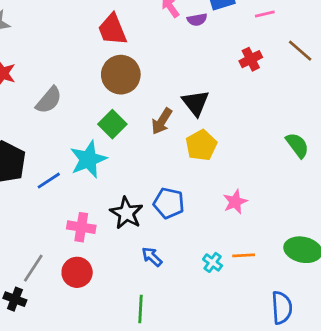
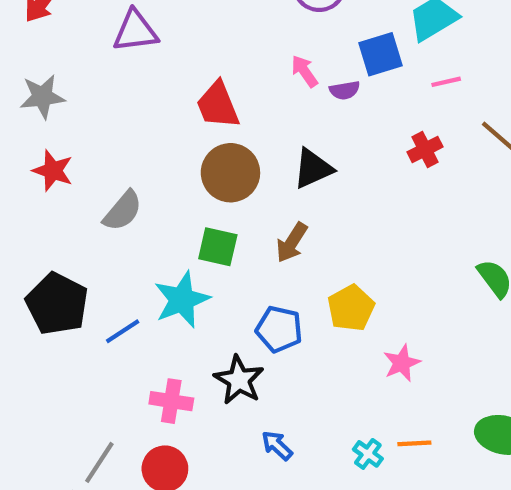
black triangle: (196, 103) -> (313, 169), moved, turned 44
green square: (112, 124) -> (218, 247), turned -32
yellow pentagon: (201, 145) -> (351, 308), moved
blue pentagon: (169, 203) -> (279, 329), moved

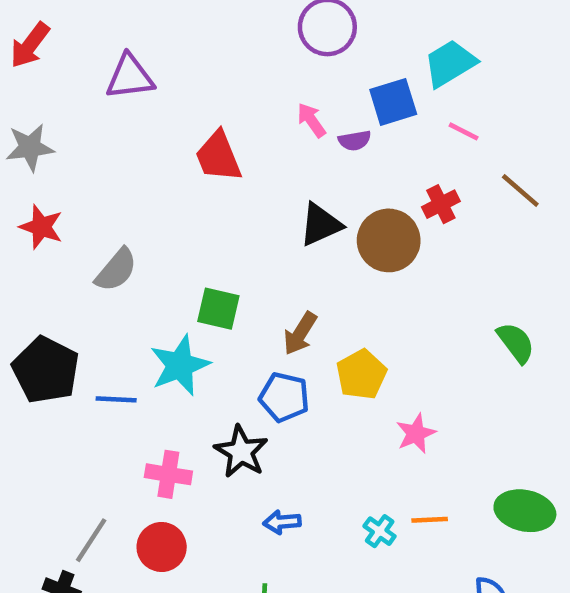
pink line: (446, 82) -> (464, 131), turned 40
brown circle: (230, 173) -> (389, 240), moved
brown arrow: (292, 243) -> (300, 334), moved
blue line: (123, 331) -> (116, 399), turned 36
blue arrow: (277, 445) -> (282, 522), turned -48

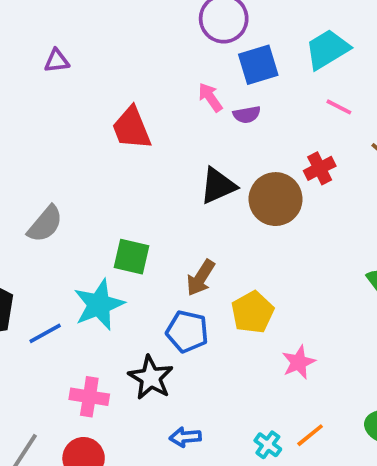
purple triangle: (130, 77) -> (57, 61), size x0.6
blue square: (393, 102) -> (258, 65), moved
blue line: (116, 399) -> (45, 333), turned -32
orange line: (430, 520) -> (310, 435), turned -36

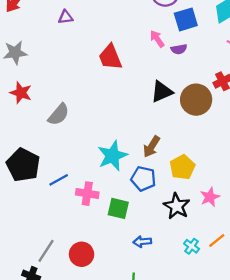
green square: (132, 257) -> (118, 208), moved
cyan star: (99, 305) -> (112, 156), moved
black star: (151, 378) -> (177, 206), moved
pink cross: (89, 397) -> (87, 194), moved

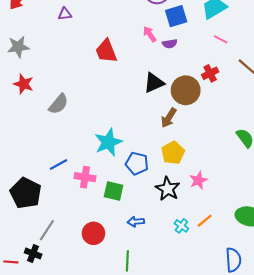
brown arrow: (151, 147) -> (169, 118), moved
black pentagon: (23, 165) -> (26, 193), moved
red circle: (82, 254) -> (93, 233), moved

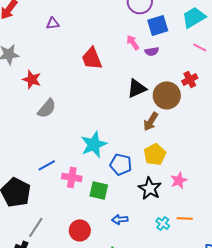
red star: (24, 84) -> (32, 79), moved
orange line: (205, 221) -> (185, 218), turned 42

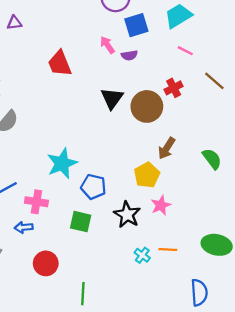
black triangle: (137, 88) -> (112, 98), turned -30
brown arrow: (151, 121) -> (167, 148), moved
yellow pentagon: (155, 154) -> (147, 175), moved
green square: (99, 190) -> (81, 222), moved
blue arrow: (120, 219) -> (24, 227), moved

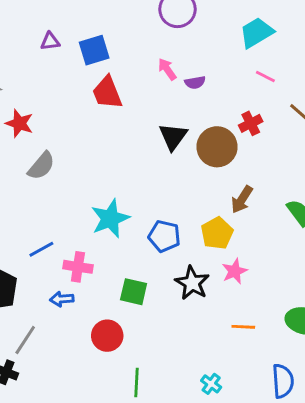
blue square: (136, 25) -> (94, 50), moved
blue pentagon: (93, 187) -> (164, 236), moved
cyan cross: (142, 255) -> (211, 384), moved
red circle: (46, 263) -> (107, 336), moved

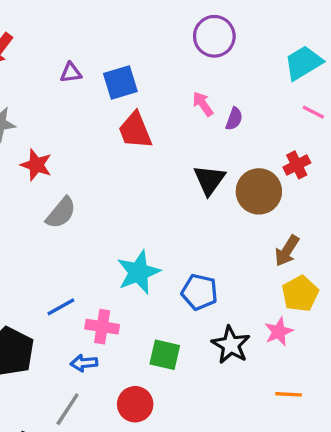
purple semicircle: (195, 82) -> (234, 119), turned -60
yellow pentagon: (217, 233) -> (300, 294), moved
gray line: (25, 340) -> (68, 409), moved

